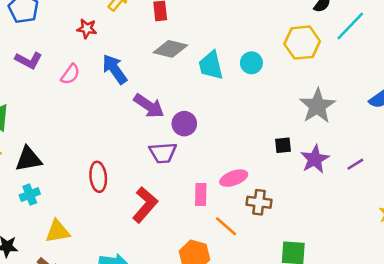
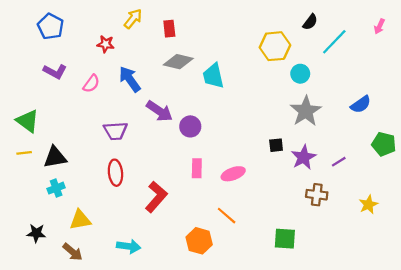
yellow hexagon: (302, 43) -> (275, 46), moved
cyan circle: (251, 63) -> (300, 74), moved
purple trapezoid: (163, 153) -> (115, 131), moved
pink rectangle: (201, 195) -> (197, 168), moved
brown cross: (259, 202) -> (317, 195), moved

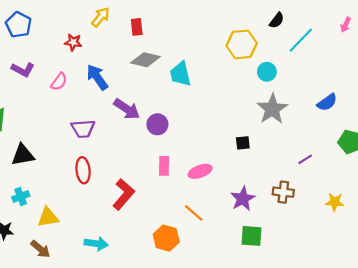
purple star: (304, 157) -> (243, 199), moved
cyan cross: (56, 188) -> (21, 197), moved
yellow star: (368, 205) -> (335, 202), turned 30

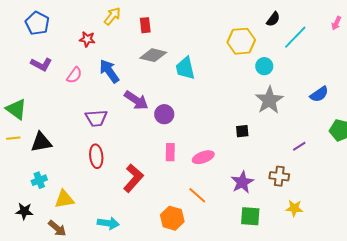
yellow star: (335, 202) -> (294, 208), moved

